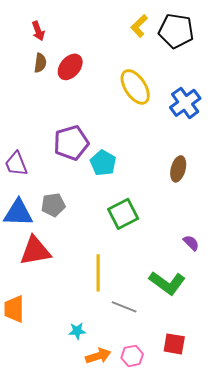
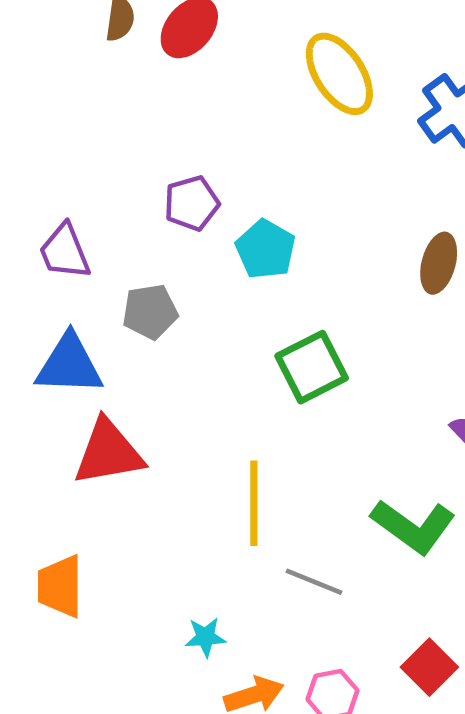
purple pentagon: (71, 143) -> (192, 203), size x0.7
gray pentagon: (53, 205) -> (150, 312), moved
red square: (174, 344) -> (429, 667), turned 35

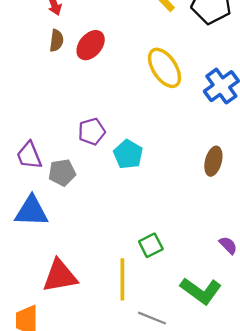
gray pentagon: (150, 312) -> (62, 173), moved
green square: (312, 367) -> (151, 245), moved, size x0.7
red triangle: (109, 452) -> (60, 276), moved

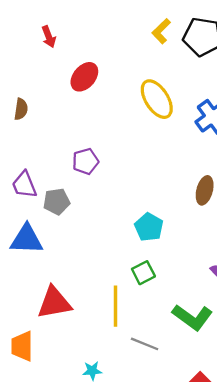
brown semicircle: (56, 41) -> (21, 109), moved
cyan pentagon: (128, 154) -> (149, 227), moved

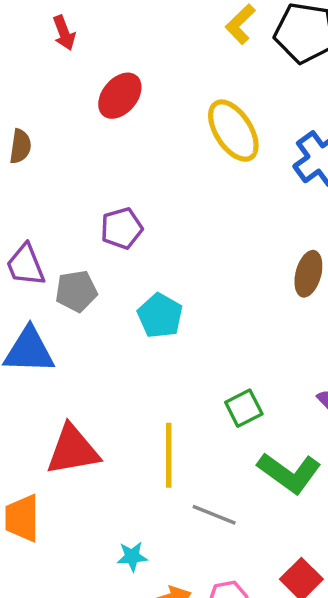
cyan pentagon: (149, 227) -> (160, 316), moved
green square: (143, 273) -> (244, 408), moved

